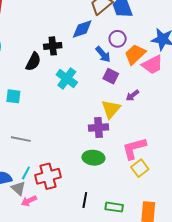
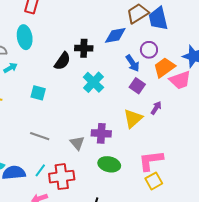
purple arrow: (132, 95) -> (156, 108), turned 152
purple cross: (98, 128) -> (101, 133), moved
gray triangle: (18, 188) -> (77, 143), moved

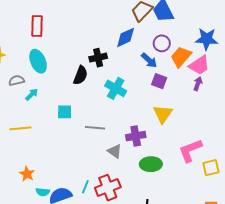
purple arrow: (156, 108) -> (198, 84), moved
gray line: (40, 136) -> (95, 128), moved
yellow square: (154, 181) -> (211, 168), moved, turned 30

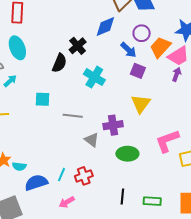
black cross: (98, 58) -> (78, 46), turned -30
red cross: (108, 188) -> (84, 176), size x0.7
cyan semicircle: (43, 192) -> (19, 166), moved

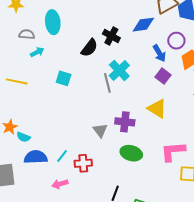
black cross: (78, 46) -> (111, 36), turned -36
yellow triangle: (141, 104) -> (157, 109), turned -50
gray line: (73, 116) -> (107, 83), moved, turned 54

